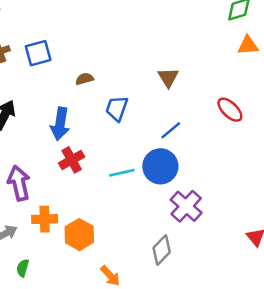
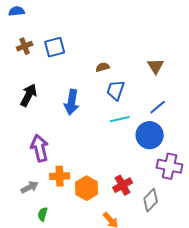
brown semicircle: (84, 79) -> (103, 67), moved
red cross: (72, 160) -> (123, 185), moved
cyan line: (122, 173) -> (120, 119), moved
purple cross: (186, 206) -> (170, 166), turned -30

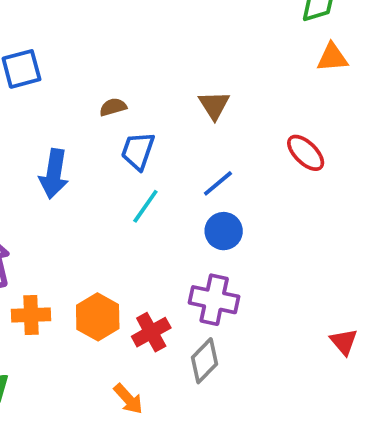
cyan line: (120, 119) -> (145, 206), turned -42
blue circle: (150, 135) -> (224, 231), moved, size x0.7
purple cross: (170, 166) -> (214, 300), moved
orange hexagon: (87, 188) -> (98, 317), moved

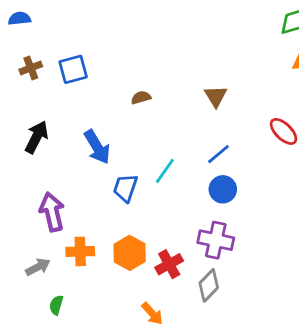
blue trapezoid: (138, 151) -> (125, 188), moved
blue arrow: (54, 174) -> (97, 147), turned -40

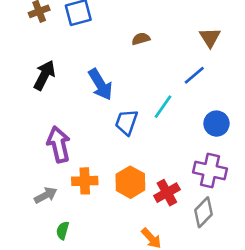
blue line: (219, 154) -> (194, 75), moved

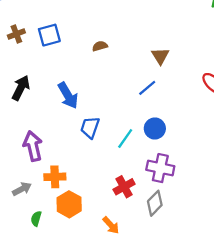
brown semicircle: (141, 39) -> (100, 46), moved
cyan line: (163, 107) -> (125, 138), moved
blue circle: (216, 124) -> (155, 128), moved
orange hexagon: (130, 182) -> (69, 204), moved

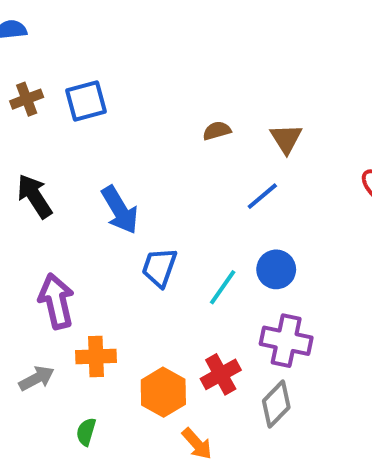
brown semicircle: (100, 46) -> (217, 131), moved
black arrow: (21, 88) -> (35, 196), turned -60
orange hexagon: (69, 204) -> (163, 392), moved
green semicircle: (36, 219) -> (86, 432), moved

